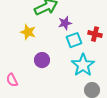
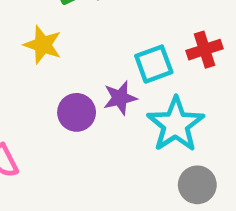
purple star: (65, 23) -> (120, 98), moved
red cross: (95, 34) -> (205, 50), turned -32

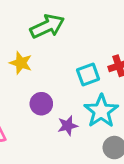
purple star: (120, 98) -> (68, 126), moved

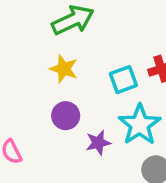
yellow star: (21, 63) -> (64, 69), moved

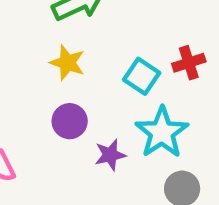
cyan square: (123, 80) -> (142, 76), turned -36

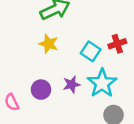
purple circle: (70, 121) -> (41, 90), moved
purple star: (110, 155) -> (72, 84), moved

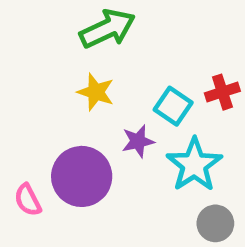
purple star: (72, 84) -> (138, 141), moved
purple circle: (41, 90) -> (82, 176), size x1.6

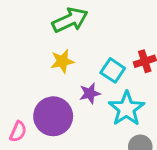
yellow star: (96, 92) -> (62, 61), turned -30
pink semicircle: (28, 200) -> (18, 132), turned -130

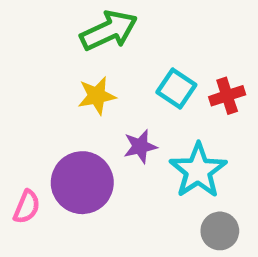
cyan square: (113, 70) -> (176, 88), moved

